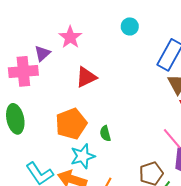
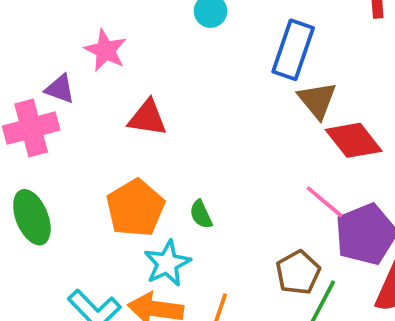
purple triangle: (42, 53) -> (60, 89), turned -48
red triangle: (86, 77) -> (147, 118), turned 45

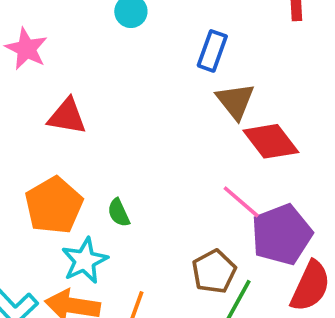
blue rectangle: (293, 50) -> (212, 51), size x0.7

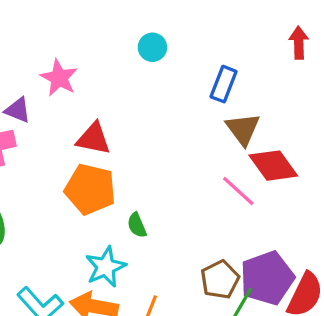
pink line: (241, 202) -> (238, 191), moved
orange pentagon: (54, 205) -> (90, 189), moved, turned -30
purple pentagon: (282, 234) -> (267, 278), moved

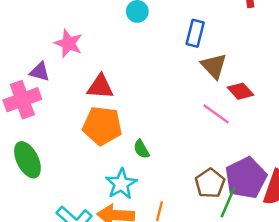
red diamond: (273, 166) -> (241, 91), size x0.7

